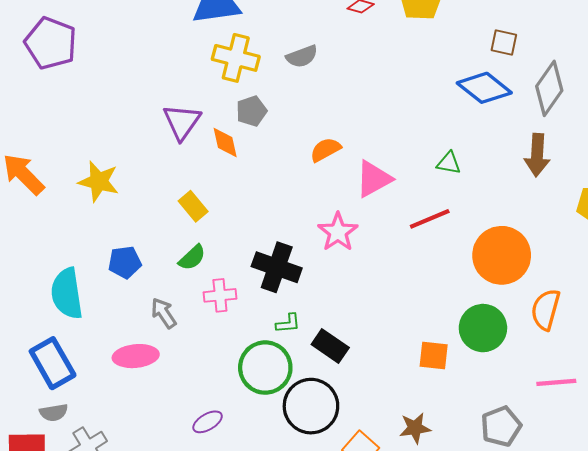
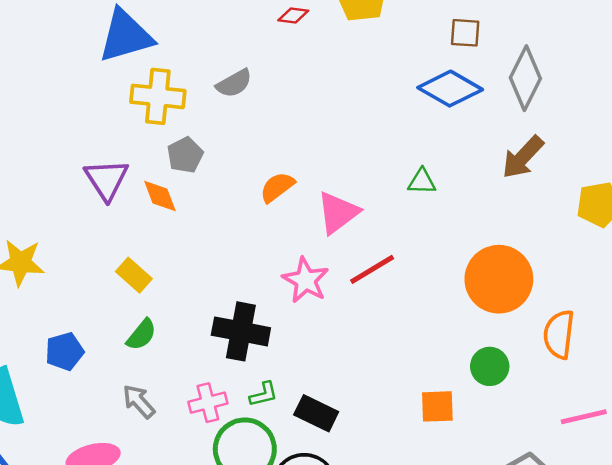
brown arrow: (537, 155) -> (523, 157), turned 48
red line: (430, 219) -> (372, 269), moved
pink cross: (220, 295) -> (208, 403), moved
gray arrow: (164, 313) -> (139, 401), moved
green circle: (483, 328) -> (490, 366), size x0.7

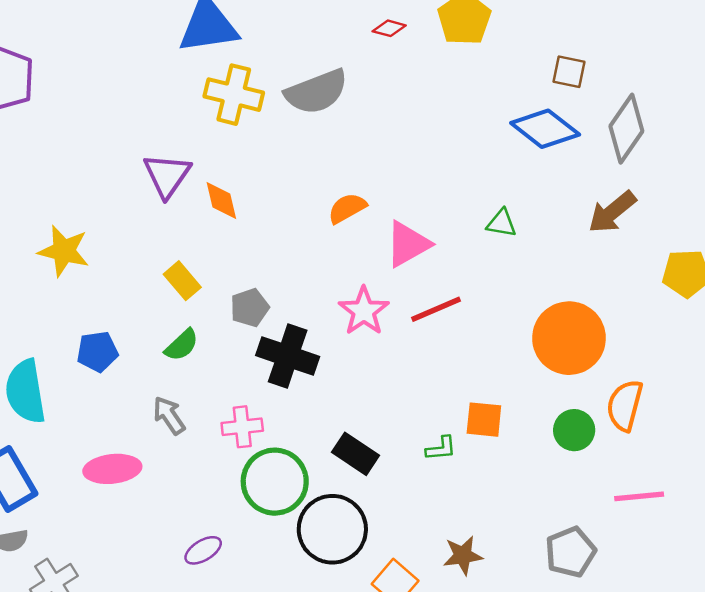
gray semicircle: (234, 83) -> (316, 92), size x1.6
gray pentagon: (185, 155) -> (250, 308), moved
green circle: (490, 366) -> (574, 430), moved
green L-shape: (264, 394) -> (441, 448), moved
orange square: (437, 406) -> (484, 420), moved

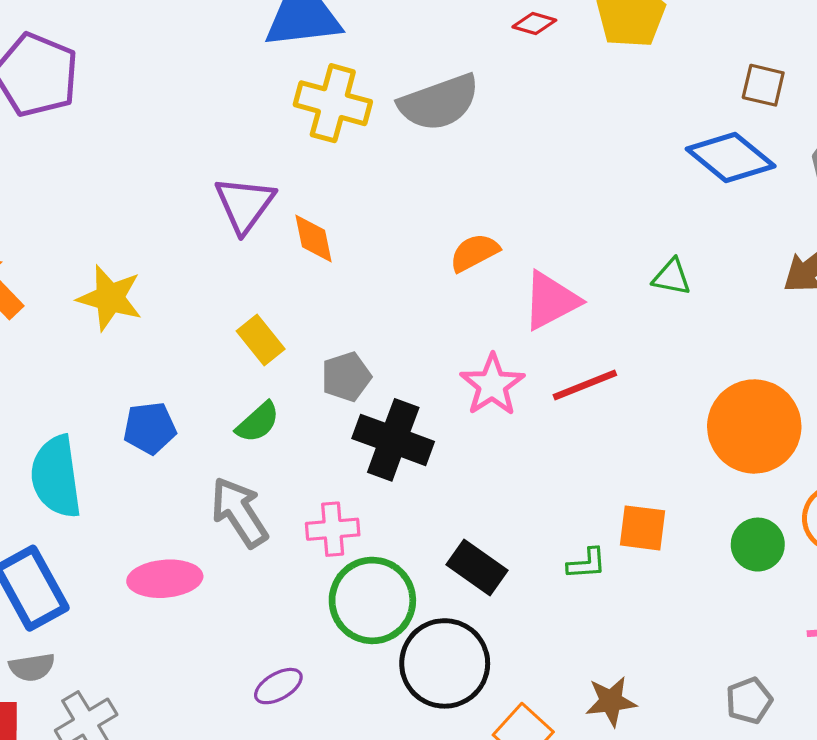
gray arrow: (169, 415) -> (239, 512), size x1.4
gray pentagon: (571, 552) -> (749, 701), size x0.7

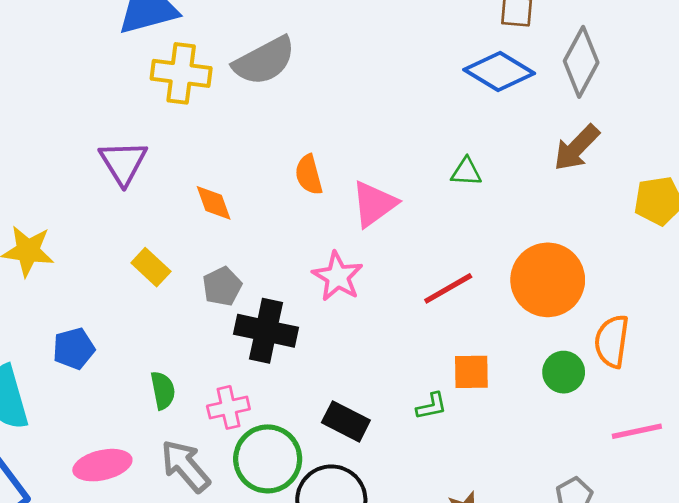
orange diamond: (314, 239) -> (214, 203), moved
orange semicircle: (474, 253) -> (309, 175), turned -69
red line: (585, 385) -> (448, 288), moved
green semicircle: (258, 422) -> (163, 390), moved, turned -51
gray arrow: (239, 512) -> (185, 466), moved

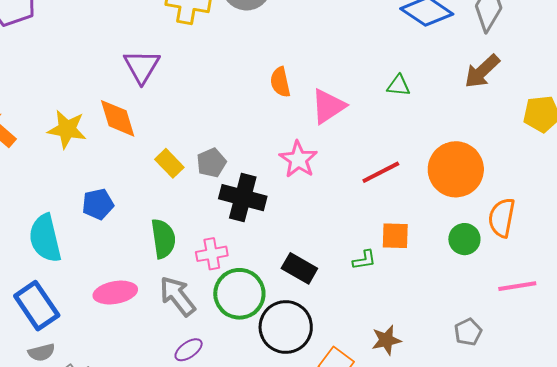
orange diamond: (214, 203) -> (118, 118), moved, size x1.4
yellow rectangle: (151, 267) -> (169, 163), moved
green semicircle: (163, 390) -> (163, 239), size x1.4

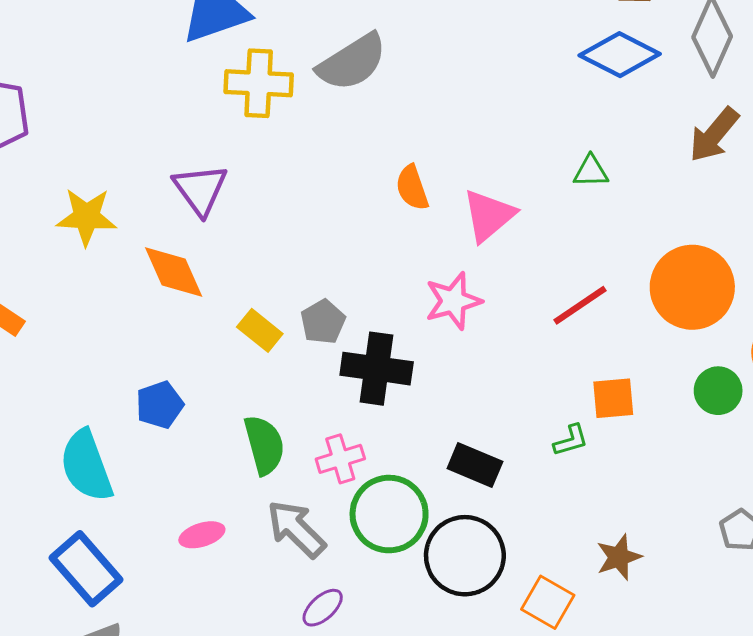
yellow star: (67, 129) -> (86, 217), moved
pink star: (298, 159) -> (453, 301), turned 30
pink ellipse: (115, 293) -> (202, 535), size x0.7

